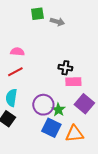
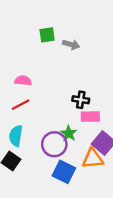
green star: (58, 110) -> (69, 133), moved
orange triangle: (74, 134) -> (93, 159), moved

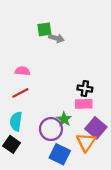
gray arrow: (71, 44) -> (56, 38), moved
black cross: (81, 100) -> (85, 89), moved
orange triangle: (93, 159) -> (86, 142), turned -50

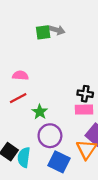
gray arrow: (56, 38) -> (57, 30), moved
green star: (64, 119) -> (40, 112), moved
cyan semicircle: (16, 121) -> (24, 157), moved

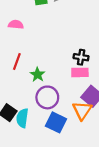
pink semicircle: (20, 75) -> (16, 25), moved
red line: (18, 98) -> (17, 62), turned -42

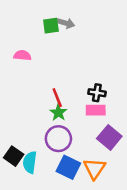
red line: (17, 62) -> (57, 98), moved, turned -42
green star: (38, 75) -> (58, 113), moved
orange triangle: (82, 110) -> (94, 168), moved

